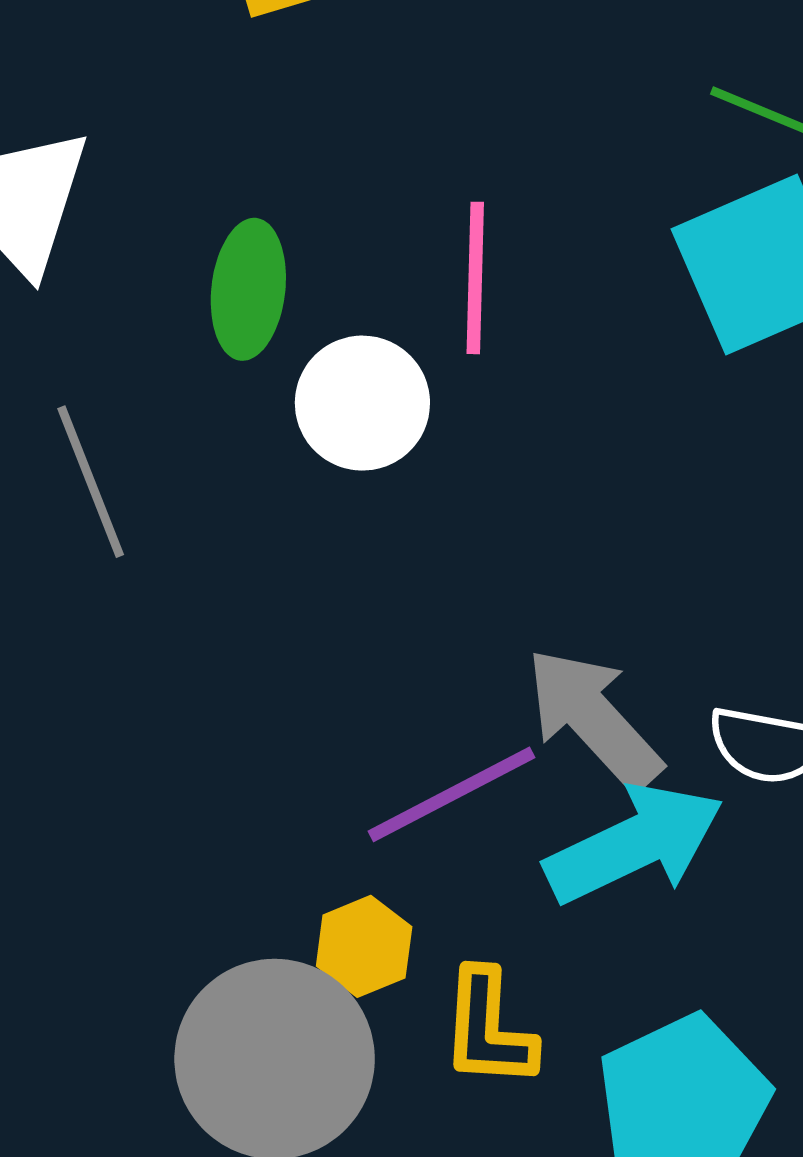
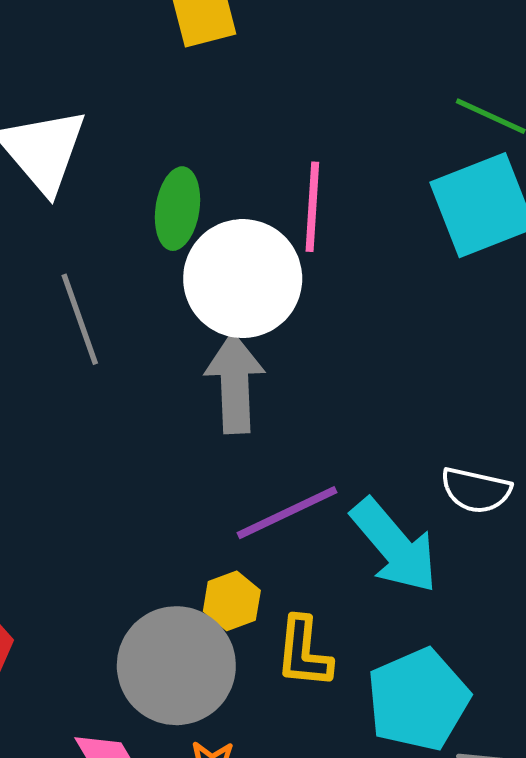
white circle: (362, 403) -> (243, 279), size x1.5
gray arrow: (594, 719) -> (235, 383), moved, turned 38
cyan arrow: (634, 844) -> (394, 546), turned 73

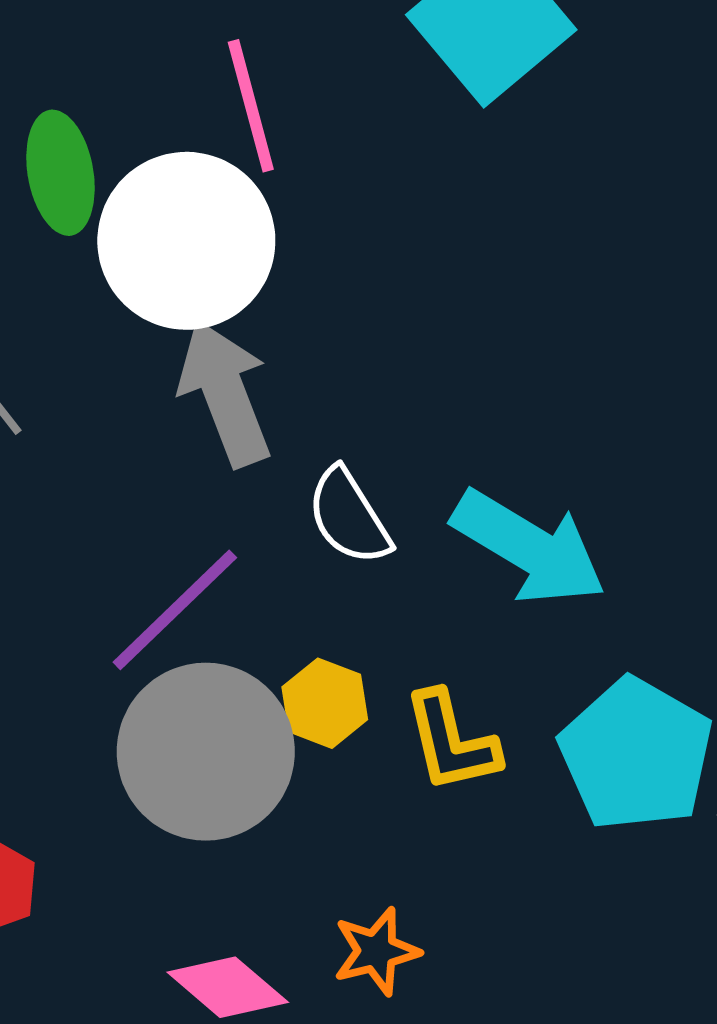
white semicircle: (476, 490) -> (349, 516), moved, turned 64
purple line: (287, 513) -> (175, 610), moved
gray circle: (176, 666) -> (206, 752), moved

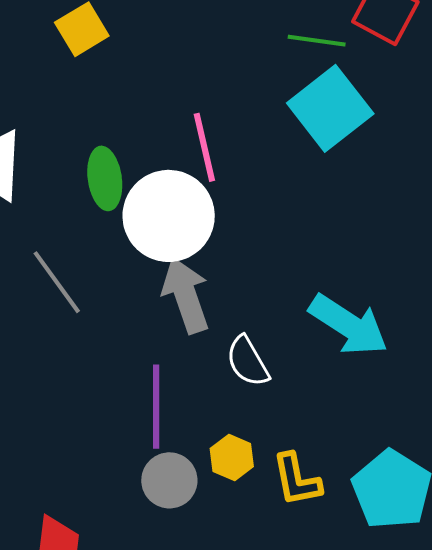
cyan arrow: (529, 547) -> (349, 325), moved
purple line: (175, 610) -> (156, 407), turned -48
gray circle: (206, 752) -> (169, 480), size x0.6

